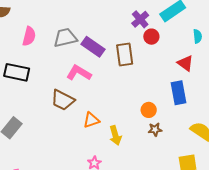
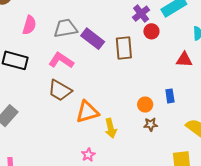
red triangle: (185, 63) -> (184, 60), turned -36
pink L-shape: (79, 73) -> (61, 60), moved
blue rectangle: (179, 93) -> (170, 96), moved, size x0.6
orange triangle: (91, 120) -> (87, 112), size x1.4

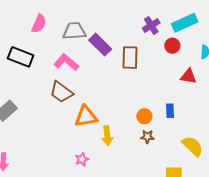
red circle: (151, 31) -> (172, 46), moved

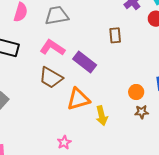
purple rectangle: (100, 45) -> (85, 62), moved
brown rectangle: (130, 58) -> (115, 35), size x0.7
pink star: (82, 159) -> (64, 142), moved

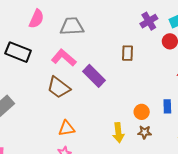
orange triangle: (78, 99) -> (67, 128), moved, size x0.7
yellow arrow: (102, 116) -> (118, 133), moved

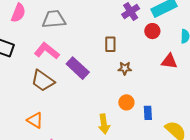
blue rectangle: (167, 106) -> (148, 113), moved
orange triangle: (67, 128) -> (35, 120), moved, turned 42
brown star: (145, 132) -> (125, 68), moved

